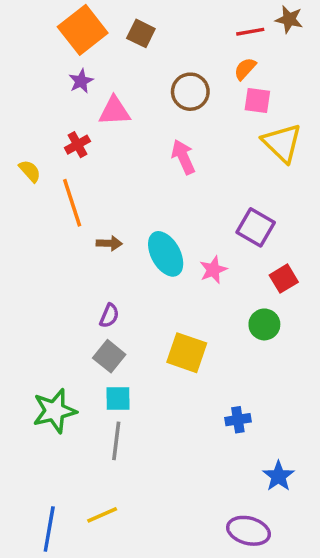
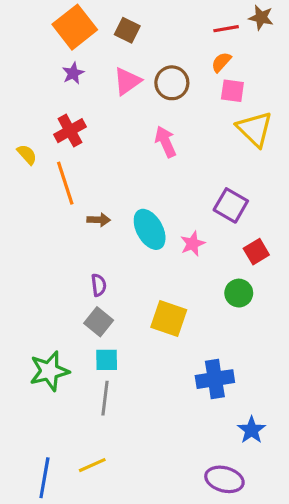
pink triangle: (114, 111) -> (127, 81), moved, turned -32
red cross: (77, 145) -> (70, 131), size x1.4
purple semicircle: (109, 316) -> (99, 285), turned -30
blue cross: (238, 420) -> (215, 379), size x1.6

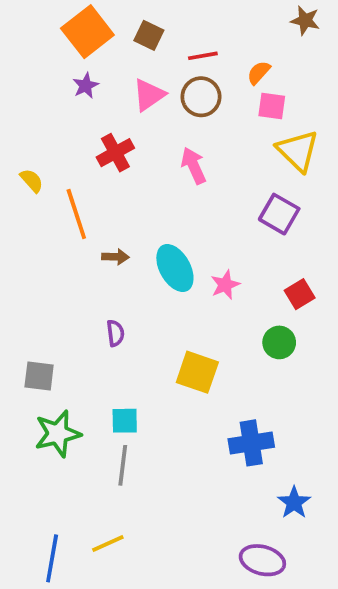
red line: (226, 29) -> (203, 56), moved
red cross: (70, 131) -> (115, 153), moved
purple square: (231, 205) -> (279, 214), moved
gray square: (99, 322) -> (39, 376), moved, turned -32

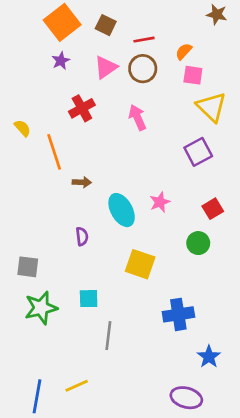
purple square: (279, 214) -> (198, 152), turned 32
cyan ellipse: (175, 268) -> (122, 210), moved
gray line: (123, 465) -> (108, 336), moved

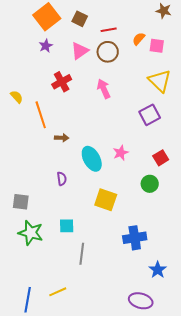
pink square: (193, 75) -> (157, 46), moved
green star: (41, 308) -> (31, 233), turned 30

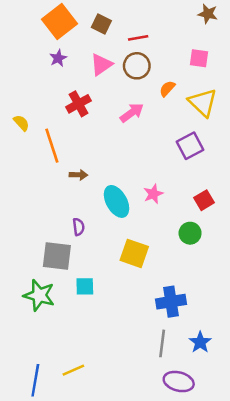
orange semicircle: (139, 39) -> (167, 89), moved
pink arrow: (104, 89) -> (132, 113), turned 78
gray square: (21, 202) -> (57, 256), moved, size x1.4
gray line: (82, 254) -> (162, 343), moved

